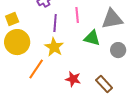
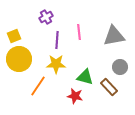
green triangle: (92, 38) -> (85, 77), moved
yellow star: (54, 47) -> (56, 64), turned -30
brown rectangle: (104, 84) -> (109, 87), moved

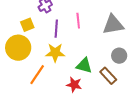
yellow square: (14, 36) -> (27, 25), moved

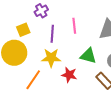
green triangle: (84, 66) -> (88, 56), moved
red star: (74, 85) -> (69, 75), moved

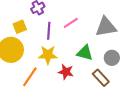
pink line: (74, 26) -> (71, 23), turned 63

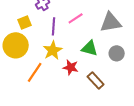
yellow star: (48, 55) -> (53, 50), turned -30
brown rectangle: (101, 78) -> (96, 80), moved

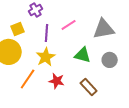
red star: (71, 67) -> (57, 81), moved

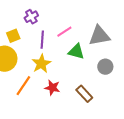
green triangle: (83, 55) -> (76, 52), moved

